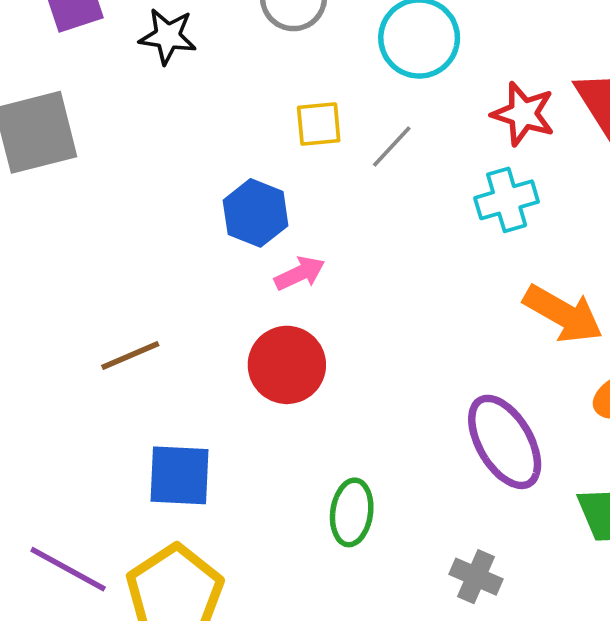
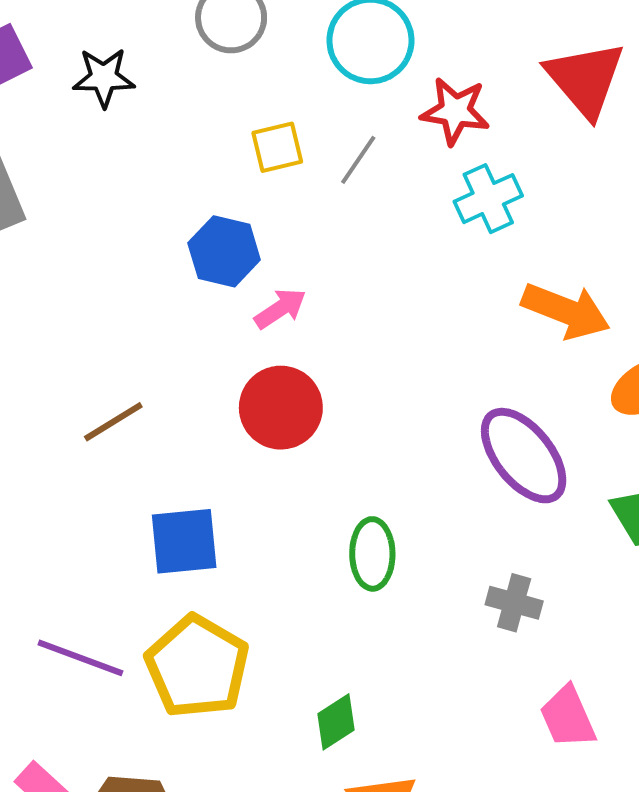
red star: (523, 114) -> (455, 111), moved

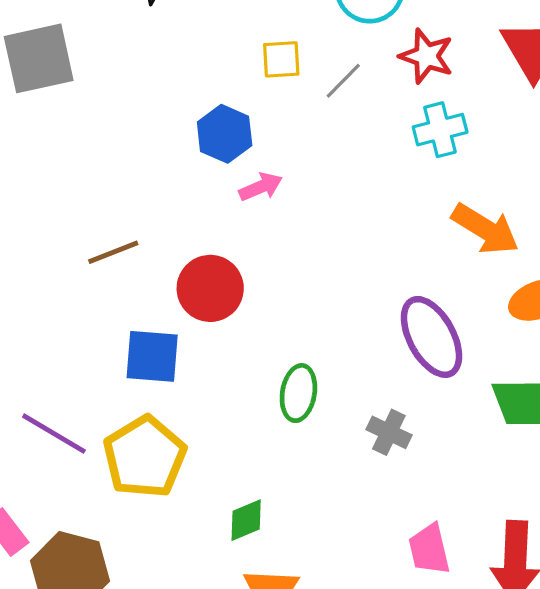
red circle: (281, 408) -> (210, 288), moved
gray cross: (514, 603) -> (389, 432), moved

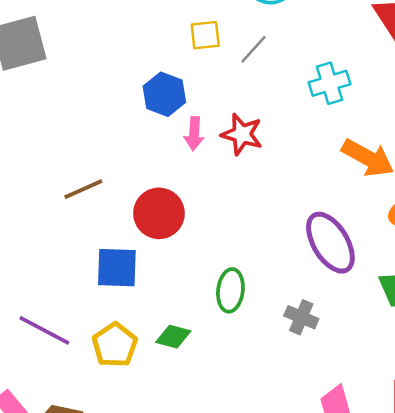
red star: (426, 56) -> (242, 134), moved
pink arrow: (261, 187) -> (194, 134), turned 120
yellow pentagon: (145, 457) -> (115, 345), size x0.7
green diamond: (246, 520) -> (173, 337), moved, turned 40

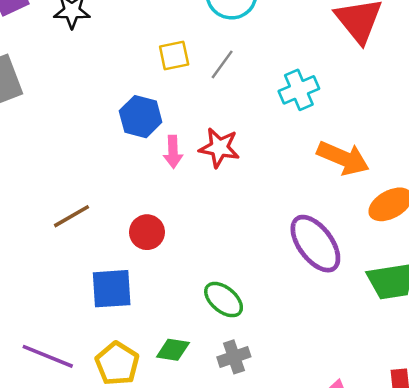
red circle: (159, 213) -> (147, 232), size x0.7
green ellipse: (230, 290) -> (224, 300), turned -51
gray cross: (301, 317) -> (234, 357), moved, turned -36

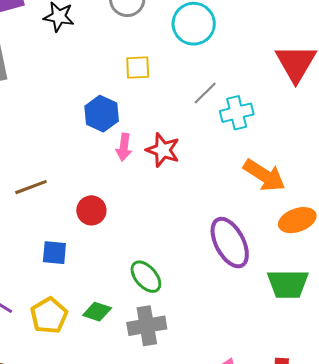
gray line: (222, 64) -> (205, 93), moved
blue square: (112, 289) -> (54, 253), size x0.7
gray cross: (234, 357) -> (147, 326), size x1.4

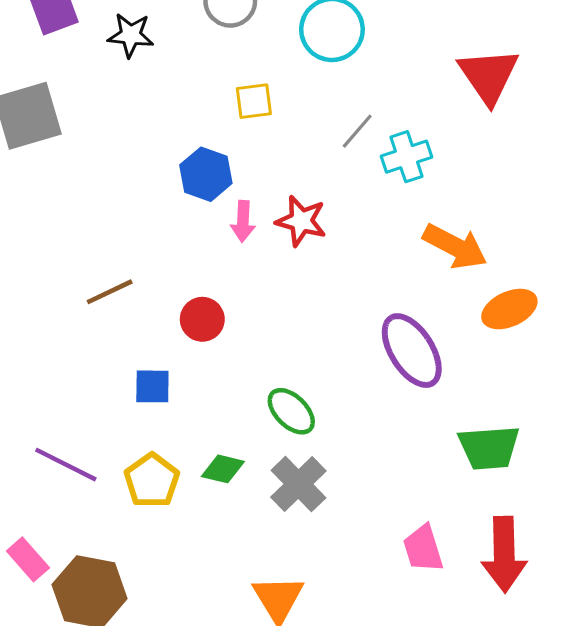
green trapezoid: (288, 284) -> (489, 448), moved
gray cross: (147, 326) -> (298, 484), turned -30

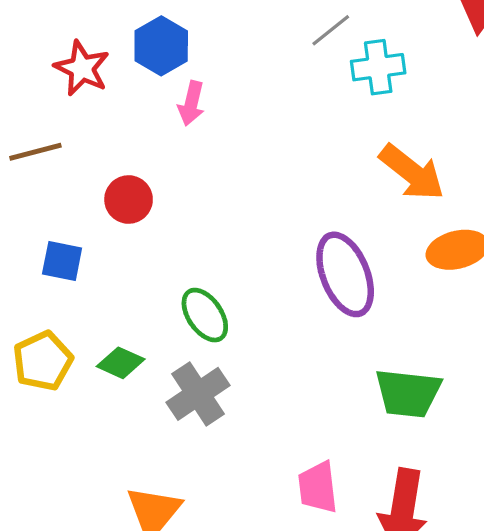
red star: (301, 221) -> (82, 68), moved

